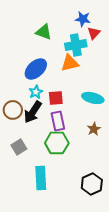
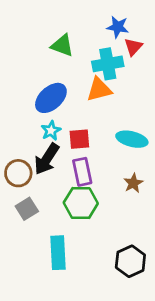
brown circle: (13, 110) -> (18, 173), moved

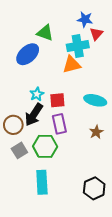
blue ellipse: (51, 98) -> (28, 54), moved
green hexagon: (81, 203) -> (45, 146), moved

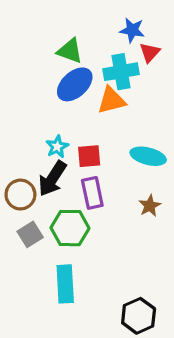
blue ellipse: (28, 54) -> (75, 84), moved
black hexagon: (94, 188) -> (139, 316), moved

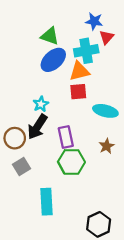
red square: (89, 156) -> (78, 92), moved
green hexagon: (70, 228) -> (71, 162), moved

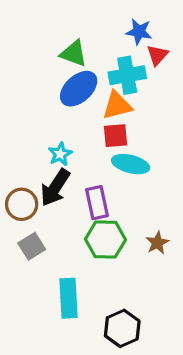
cyan ellipse: (105, 111) -> (131, 164), moved
brown star: (107, 146) -> (157, 243), moved
black hexagon: (99, 224) -> (122, 328), moved

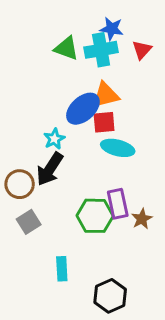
blue star: (139, 32) -> (112, 29), moved
cyan cross: (127, 75) -> (101, 50), moved
blue ellipse: (79, 89) -> (83, 109), moved
purple rectangle: (97, 203) -> (118, 204), moved
cyan rectangle: (69, 298) -> (62, 269), size x0.7

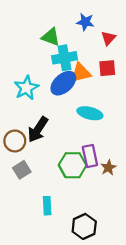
cyan cross: (101, 50) -> (65, 58), moved
red square: (104, 122) -> (107, 68), moved
cyan star: (54, 139) -> (26, 88), moved, size x1.5

